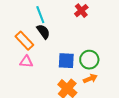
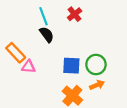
red cross: (81, 11) -> (75, 14), moved
orange rectangle: (24, 41) -> (16, 53), moved

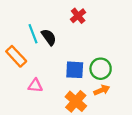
cyan line: (43, 16) -> (33, 34), moved
pink triangle: (29, 67) -> (35, 86), moved

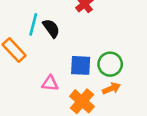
cyan line: (33, 34) -> (33, 24), turned 36
pink triangle: (35, 86) -> (50, 83), moved

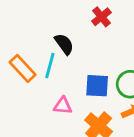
cyan line: (33, 24) -> (50, 66), moved

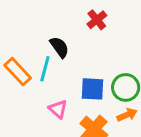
pink triangle: (63, 106) -> (58, 109), turned 36

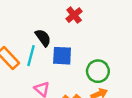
blue square: (92, 89) -> (62, 56), moved

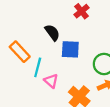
cyan line: (31, 56) -> (38, 67), moved

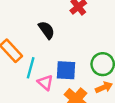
blue square: (70, 49) -> (66, 70), moved

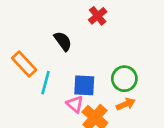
pink triangle: (45, 82) -> (75, 104), moved

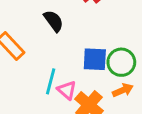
cyan line: (45, 83) -> (51, 81), moved
blue square: (84, 85) -> (95, 59), moved

